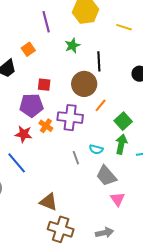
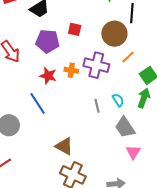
purple pentagon: (31, 105) -> (47, 41), moved
orange cross: (46, 126) -> (71, 70), turned -32
cyan semicircle: (96, 149) -> (118, 100), turned -144

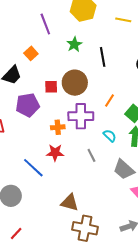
brown circle: (114, 34) -> (75, 83), moved
red star: (48, 76) -> (55, 153), moved
cyan semicircle: (118, 100) -> (110, 136), moved

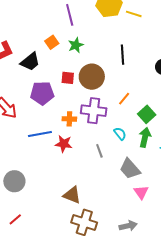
yellow line: (123, 20) -> (134, 14), moved
green star: (74, 44) -> (76, 45), moved
blue line: (33, 168) -> (40, 134), moved, turned -60

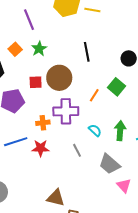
green square: (147, 114) -> (117, 87), moved

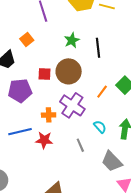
green star: (39, 49) -> (72, 40), moved
purple cross: (66, 111) -> (72, 105), turned 30

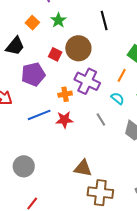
green star: (72, 40) -> (58, 20), moved
red square: (45, 74) -> (55, 54), turned 32
orange line: (102, 92) -> (122, 75), moved

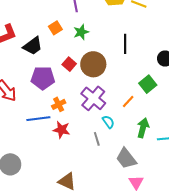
orange cross: (65, 94) -> (59, 104), moved, turned -32
cyan semicircle: (118, 98) -> (108, 122), moved

